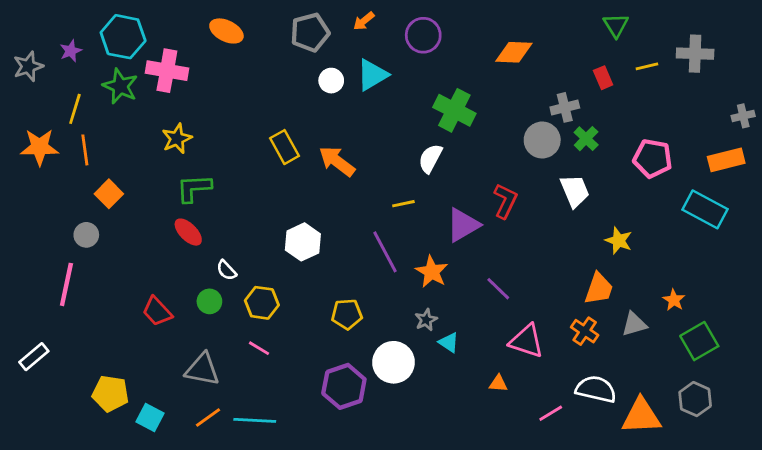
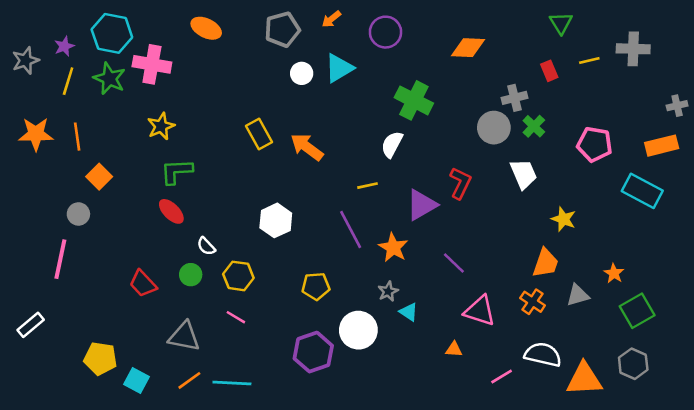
yellow line: (75, 109) -> (68, 81), moved

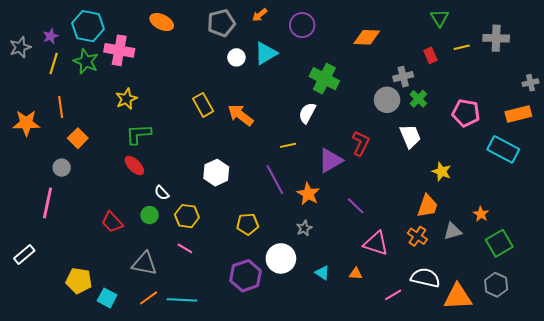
orange star: (36, 134) -> (26, 123), moved
cyan triangle: (409, 312) -> (322, 273), moved

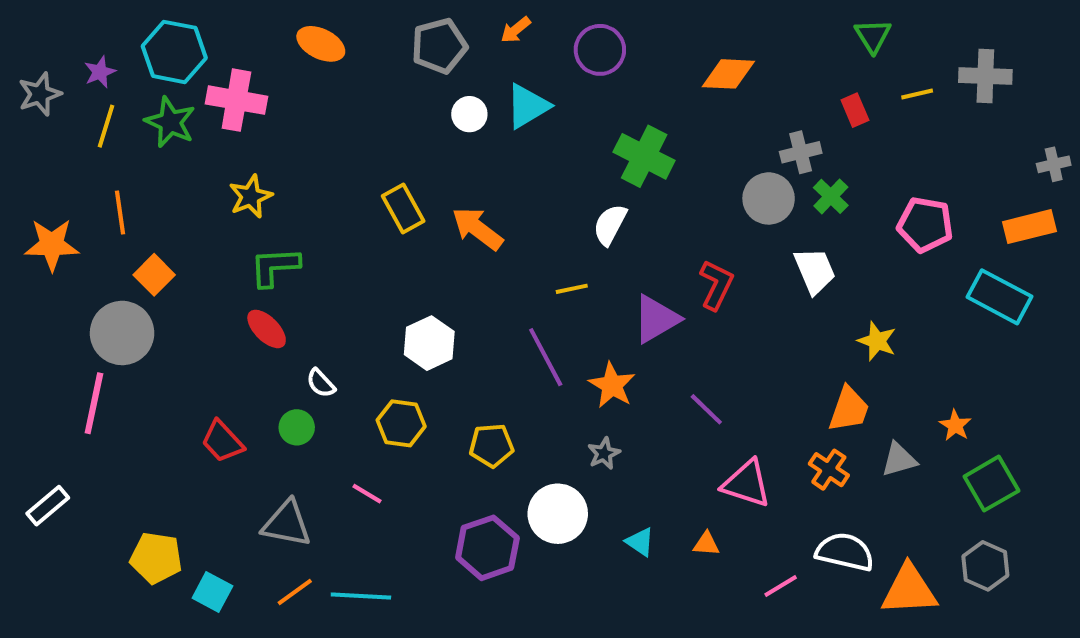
gray circle: (62, 168) -> (122, 333), size x1.8
yellow hexagon: (187, 216) -> (401, 423), moved

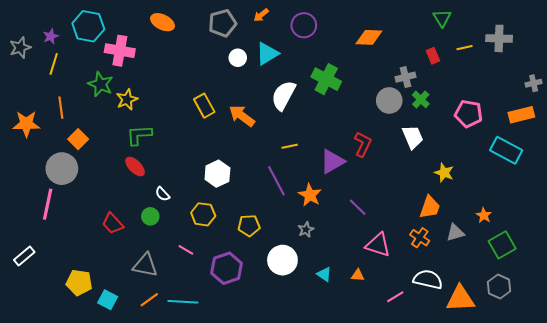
green star: (170, 122) -> (100, 84), moved
white semicircle: (610, 225) -> (283, 95), moved, size x1.4
purple hexagon: (487, 548) -> (227, 268), moved

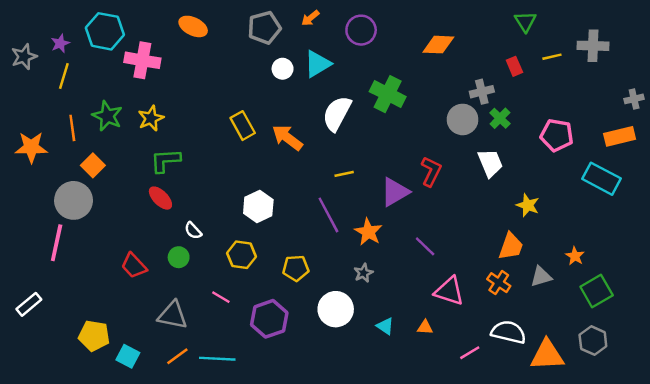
green star: (100, 84) -> (107, 116), moved

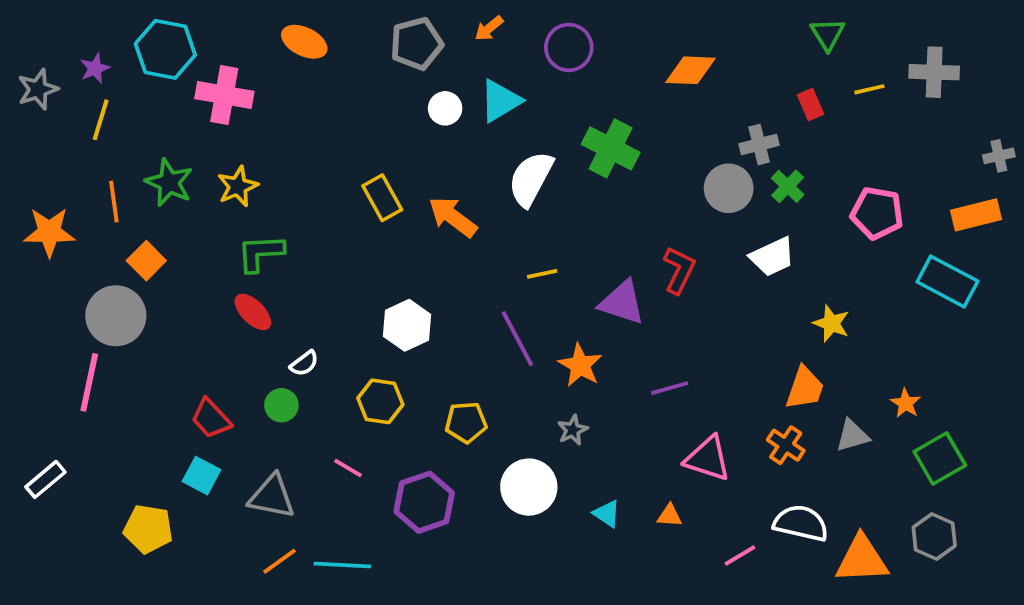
white trapezoid: (490, 163) -> (772, 257), turned 88
purple triangle: (395, 192) -> (622, 302), turned 48
white semicircle: (193, 231) -> (304, 363), turned -84
purple line: (425, 246) -> (670, 388), turned -60
cyan square: (128, 356) -> (201, 476), moved

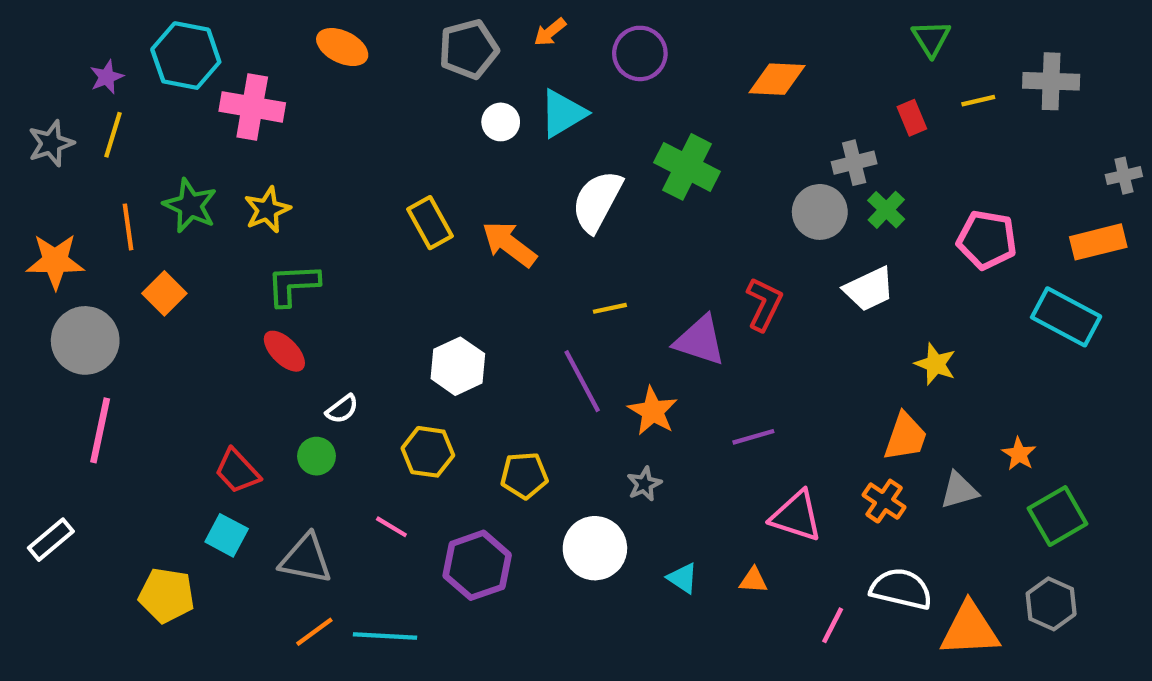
gray star: (38, 89) -> (51, 143), moved
gray circle: (116, 316) -> (85, 340), moved
pink line: (740, 556) -> (833, 625), turned -32

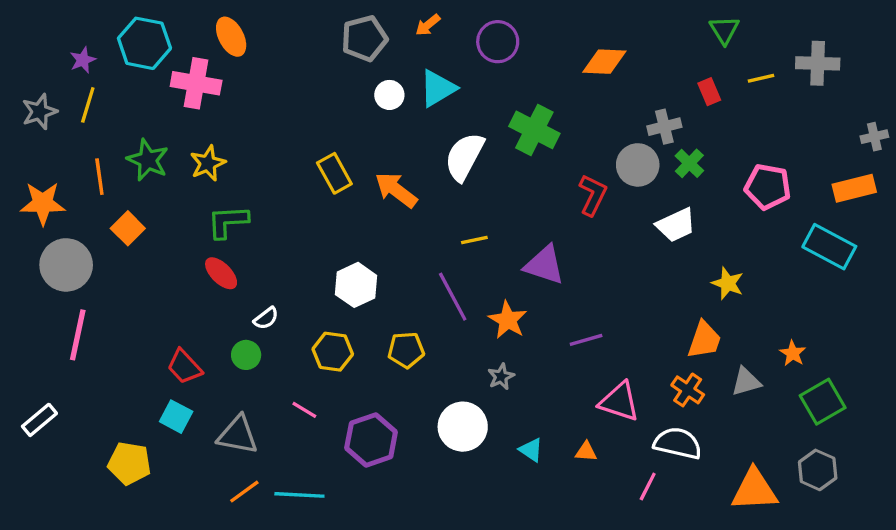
orange ellipse: (342, 47) -> (231, 37), moved, turned 36
red L-shape: (764, 304) -> (593, 195), moved
yellow pentagon: (524, 475) -> (406, 350), moved
white semicircle: (901, 589) -> (678, 443), moved

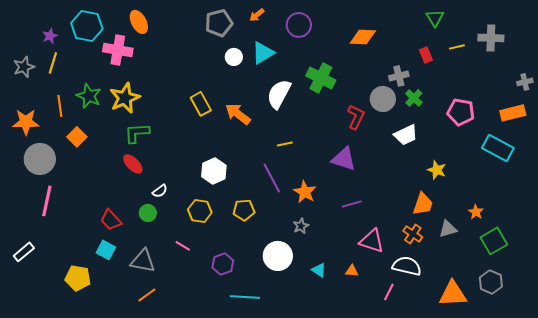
yellow star: (208, 163) -> (125, 98), size x1.4
purple triangle: (544, 265) -> (344, 159), moved
purple hexagon: (371, 440) -> (223, 264), size x0.7
cyan line: (299, 495) -> (245, 297), moved

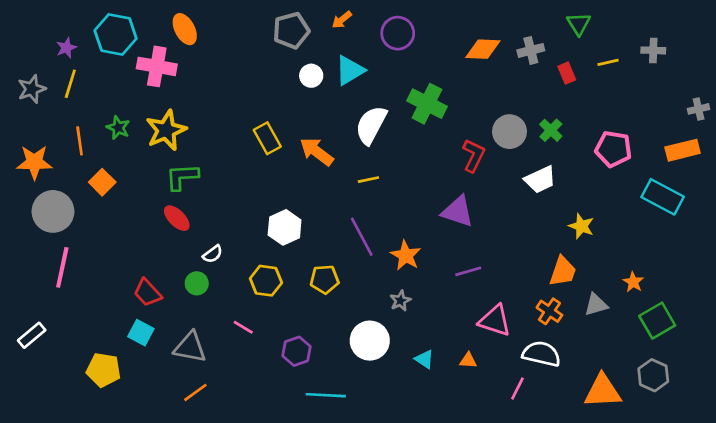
gray cross: (491, 38) -> (653, 50), size x0.7
gray cross: (399, 76) -> (531, 50), moved
green star: (89, 96) -> (118, 128), size x0.7
yellow line: (285, 144) -> (368, 180), moved

